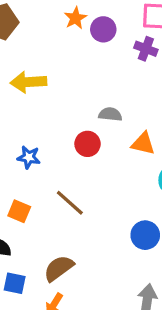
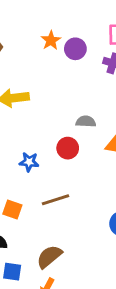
blue star: (29, 157) -> (29, 162), moved
brown line: (70, 203) -> (55, 200), turned -56

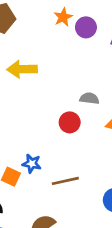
blue star: (29, 162) -> (32, 164), moved
brown line: (55, 200) -> (65, 181), moved

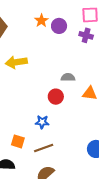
blue star: (32, 164) -> (42, 122), moved
brown line: (65, 181) -> (44, 148), moved

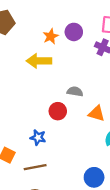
orange star: (41, 21) -> (51, 36), moved
yellow arrow: (16, 62) -> (39, 61), moved

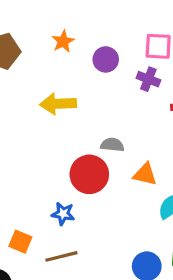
orange star: (51, 36) -> (63, 41), moved
red circle: (58, 111) -> (89, 174), size x1.5

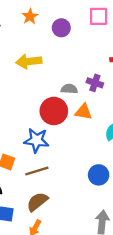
purple cross: (148, 79) -> (95, 83), moved
orange triangle: (145, 174) -> (83, 112), moved
blue star: (63, 214) -> (36, 140), size x1.5

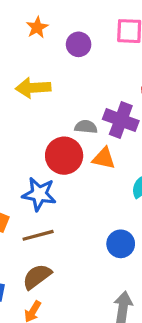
purple cross: (95, 83) -> (121, 120), size x1.5

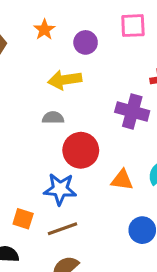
yellow arrow: (33, 88) -> (65, 80), moved
gray semicircle: (86, 127) -> (53, 118), moved
orange triangle: (104, 158) -> (122, 180), moved

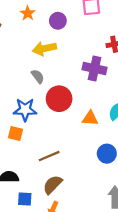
gray semicircle: (53, 118) -> (38, 76), turned 56
blue star: (60, 189) -> (25, 110), moved
orange square: (23, 219) -> (15, 133), moved

